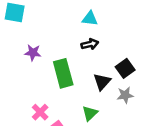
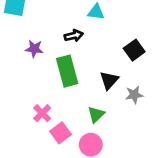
black arrow: (90, 44) -> (74, 36), moved
black square: (125, 68) -> (134, 50), moved

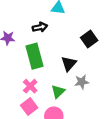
gray star: (134, 95) -> (82, 82), moved
pink cross: (42, 113) -> (30, 86), moved

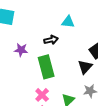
black triangle: (69, 64) -> (85, 67), moved

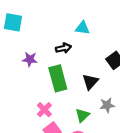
black triangle: (85, 67) -> (90, 82), moved
pink cross: (42, 95) -> (44, 110), moved

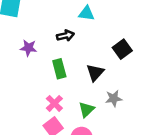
green rectangle: (58, 78) -> (59, 69), size x0.7
pink cross: (44, 110) -> (54, 103), moved

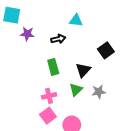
purple star: (28, 48) -> (27, 34), moved
pink cross: (54, 103) -> (49, 96), turned 32
green triangle: (86, 110) -> (76, 90), moved

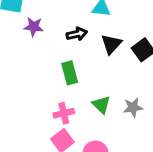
black triangle: (83, 70) -> (111, 44), moved
green triangle: (76, 90) -> (101, 105), turned -32

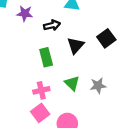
purple star: (34, 27) -> (25, 13), moved
black triangle: (111, 44) -> (76, 45), moved

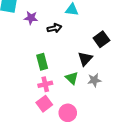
black triangle: (76, 45) -> (85, 59), moved
green rectangle: (46, 57) -> (42, 62), moved

